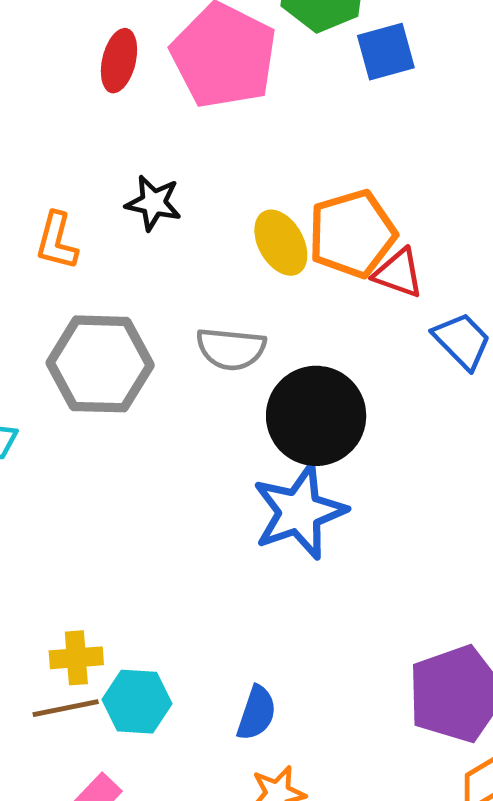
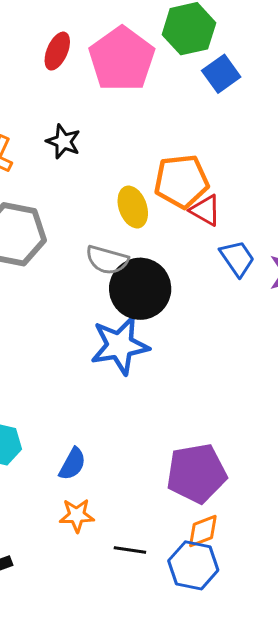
blue square: (386, 52) -> (221, 74), turned -30
yellow ellipse: (281, 243) -> (133, 207), moved
gray semicircle: (231, 349) -> (107, 260), moved

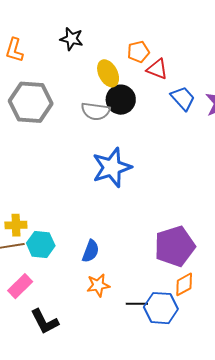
black star: (63, 142) -> (72, 39), moved
orange pentagon: (181, 181) -> (138, 52), size x0.6
black circle: (140, 289) -> (121, 100), moved, size x0.7
blue hexagon: (193, 565) -> (161, 308), moved

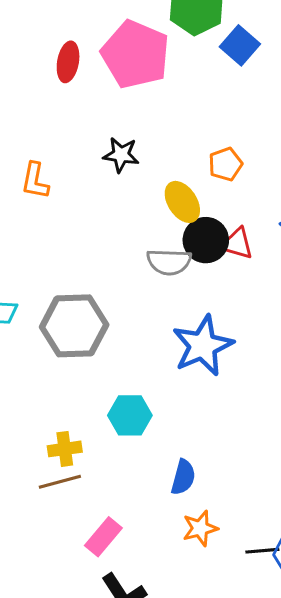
red triangle: (157, 69) -> (237, 244), moved
gray hexagon: (31, 102) -> (74, 326), moved
cyan hexagon: (41, 244) -> (130, 415), moved
pink rectangle: (20, 286) -> (103, 537), moved

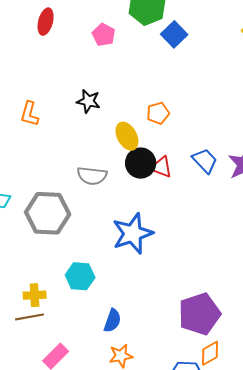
pink pentagon: (135, 54) -> (104, 35), size x0.5
red ellipse: (68, 62) -> (46, 22), moved
gray semicircle: (169, 262) -> (92, 176), moved

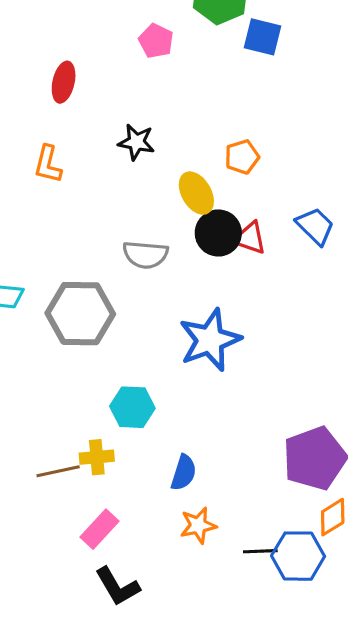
red ellipse: (46, 22) -> (64, 82), moved
blue square: (174, 34) -> (262, 37), turned -30
yellow cross: (35, 295) -> (97, 457), moved

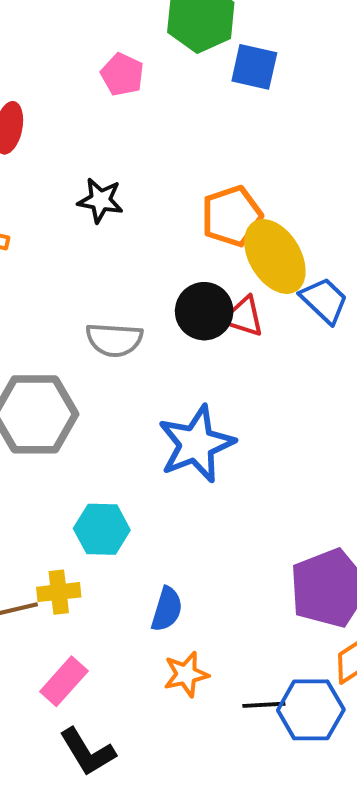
orange pentagon: (242, 157) -> (232, 216), size x1.4
yellow ellipse: (196, 193) -> (275, 256), moved, size x1.4

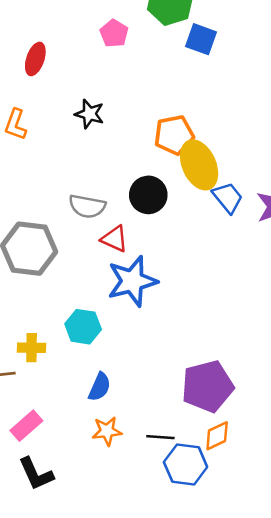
red triangle: (243, 317) -> (115, 239), moved
cyan hexagon: (102, 529) -> (83, 327), moved
yellow cross: (59, 592) -> (32, 348), moved
black line: (264, 705) -> (160, 437), moved

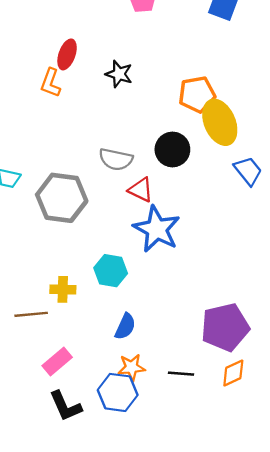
red ellipse: (35, 59) -> (67, 54), moved
blue trapezoid: (228, 198) -> (248, 171), moved
blue star: (132, 281) -> (157, 229), turned -30
blue hexagon: (186, 464) -> (118, 392), moved

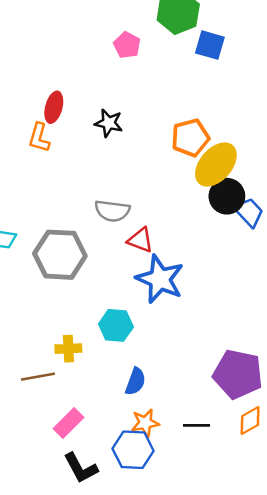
yellow ellipse: (220, 122) -> (216, 165), turned 69
black circle: (172, 149) -> (227, 196), moved
purple pentagon: (225, 327) -> (238, 374), turned 30

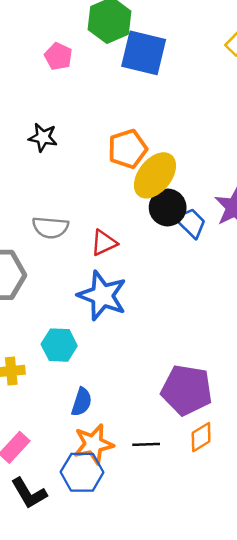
blue square: (210, 45) -> (144, 53), size x1.5
red triangle: (140, 240) -> (104, 243), moved, turned -44
orange star: (145, 423) -> (93, 444), size x1.4

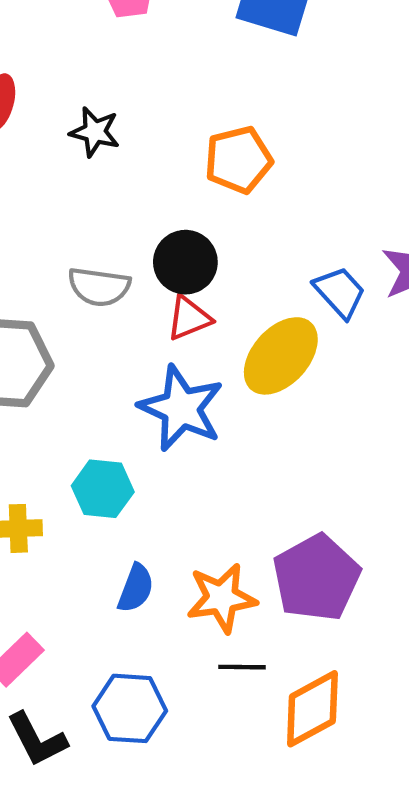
yellow ellipse: (155, 175) -> (281, 356), moved
black circle: (168, 207) -> (185, 262), moved
purple pentagon: (187, 390) -> (316, 578), turned 30
orange diamond: (201, 437) -> (312, 709), moved, size x1.5
orange star: (93, 444) -> (222, 598), moved

